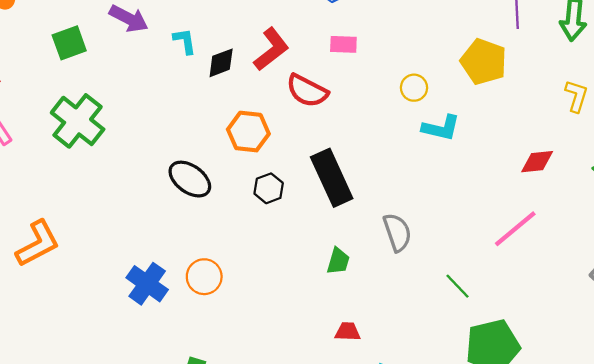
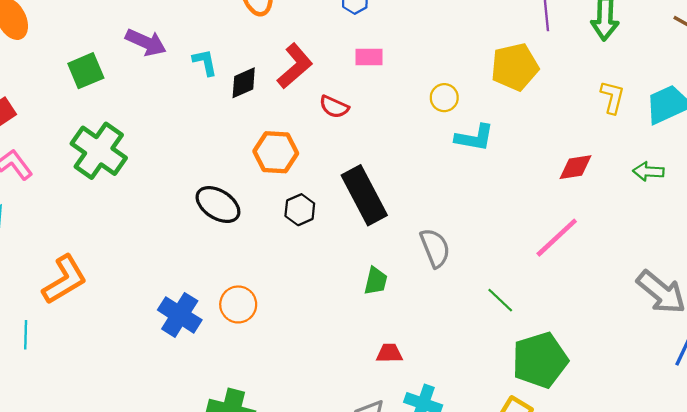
yellow pentagon: (484, 62) -> (515, 67), turned -30
red semicircle: (307, 91) -> (334, 107), size x0.7

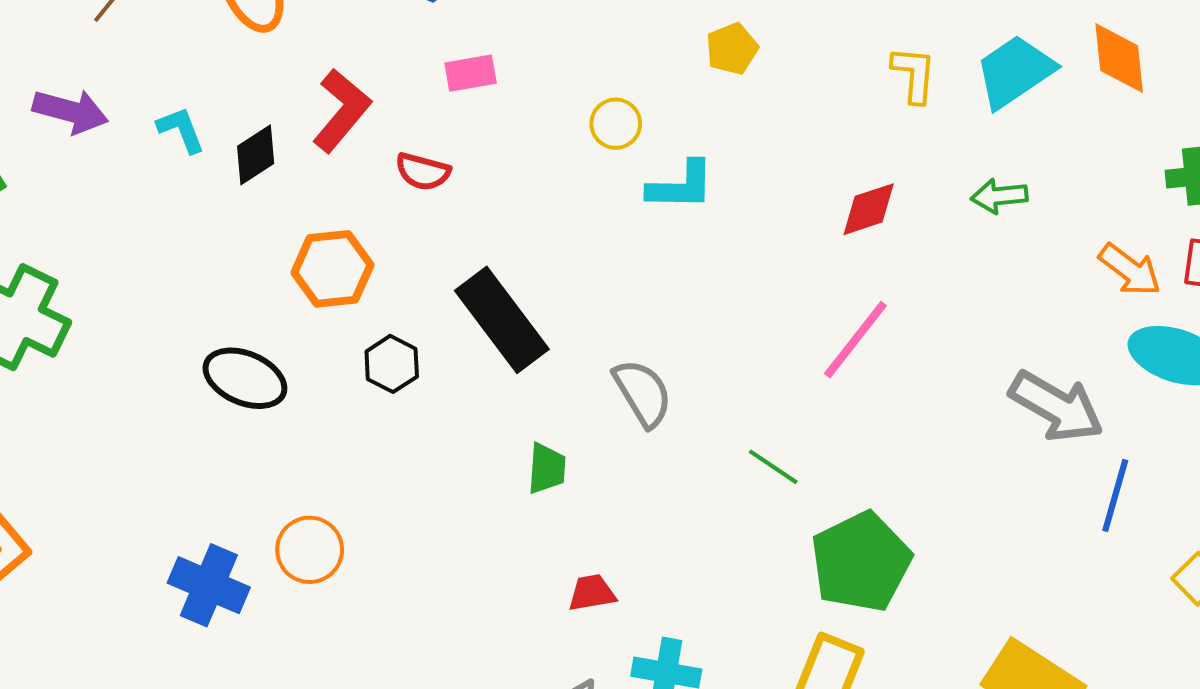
yellow pentagon: (515, 67) -> (732, 49), size x0.6

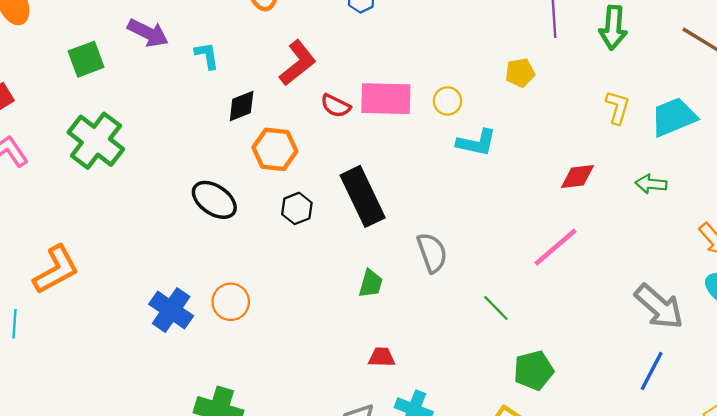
pink rectangle: (471, 73) -> (386, 99), moved, size x1.8
black diamond: (256, 155) -> (242, 106), moved
blue line: (1115, 495) -> (652, 371), moved
green pentagon: (861, 562) -> (534, 370), size x0.7

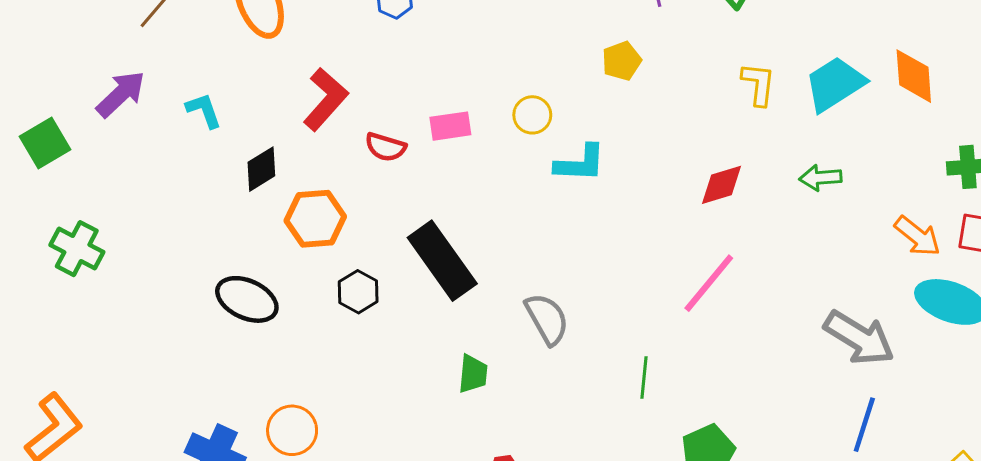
purple arrow: (148, 33) -> (121, 94), turned -60
pink rectangle: (386, 99) -> (450, 126), size x0.6
green cross: (96, 141) -> (77, 249), size x0.7
green line: (496, 308) -> (644, 377), turned 60

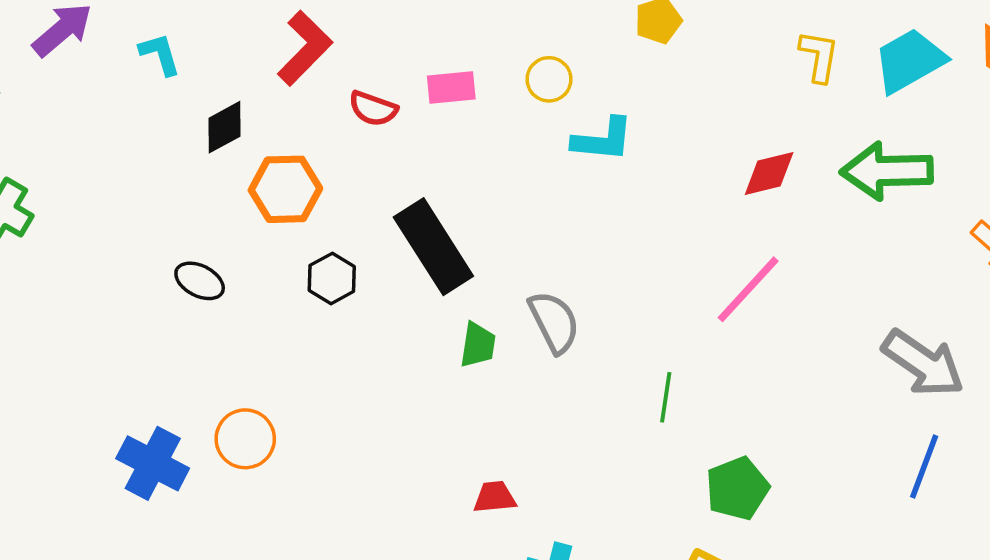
green arrow: (820, 178) -> (887, 171), size x1.8
black ellipse: (247, 299) -> (200, 281), size x0.7
green trapezoid: (473, 374) -> (478, 345), moved

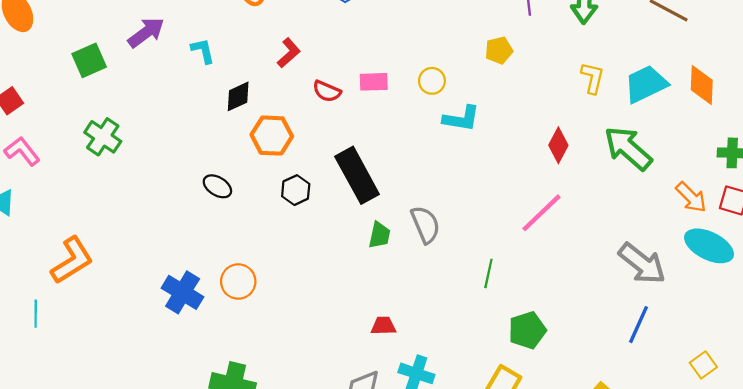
red L-shape: (305, 48) -> (289, 53), size x0.7
green arrow: (887, 171) -> (628, 148), turned 39
red diamond: (769, 174) -> (558, 145), turned -52

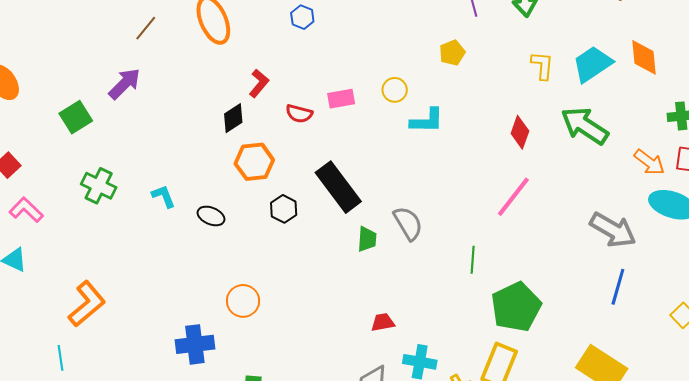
cyan L-shape: (203, 51) -> (164, 196), moved
black diamond: (238, 96) -> (233, 118), moved
blue cross: (183, 292) -> (195, 344), moved, turned -30
green pentagon: (527, 330) -> (516, 307), size x1.4

